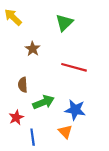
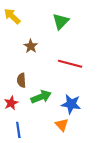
red star: (16, 118) -> (11, 103), moved
blue line: (33, 137) -> (18, 130), moved

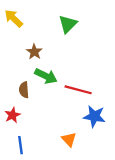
red line: (70, 64) -> (78, 90), moved
green arrow: (41, 97) -> (46, 76), moved, turned 48
blue star: (71, 104) -> (94, 116), moved

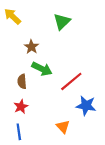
red line: (78, 90) -> (71, 81), turned -55
red star: (12, 115) -> (21, 107), moved

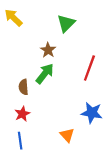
brown star: (31, 47) -> (48, 50), moved
green arrow: (42, 69) -> (45, 74), turned -78
red line: (71, 81) -> (89, 68), moved, turned -30

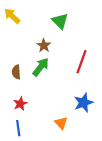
green triangle: (66, 23) -> (60, 21), turned -30
brown semicircle: (23, 87) -> (16, 72), moved
blue star: (92, 113) -> (84, 103), turned -30

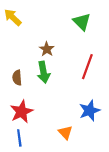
green triangle: (60, 21) -> (82, 22), moved
green arrow: (41, 67) -> (43, 72), turned 132
red star: (20, 104) -> (22, 112), size x1.5

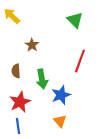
brown star: (47, 49) -> (32, 45), moved
green arrow: (43, 72) -> (42, 79), moved
blue star: (90, 111) -> (61, 95), moved

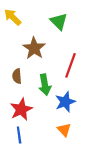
green triangle: (75, 20) -> (59, 21), moved
brown star: (32, 45) -> (34, 48), size x1.5
red line: (80, 61) -> (71, 65), moved

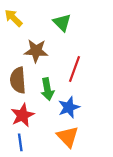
brown star: (34, 48) -> (36, 51), turned -30
brown semicircle: (17, 76) -> (18, 80), size x1.6
orange triangle: (64, 130) -> (68, 137), size x1.5

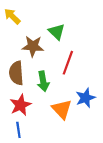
green triangle: (62, 23) -> (57, 32), moved
blue star: (69, 107) -> (85, 98), moved
orange triangle: (68, 137) -> (62, 109), moved

